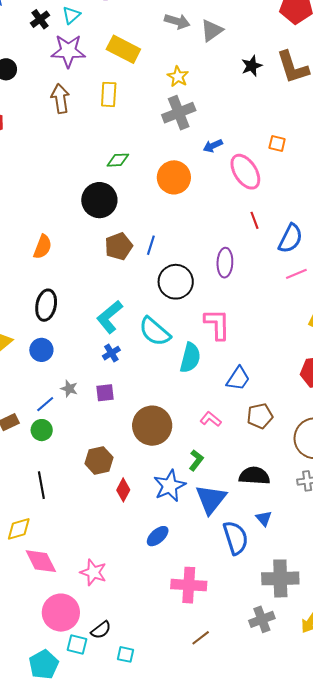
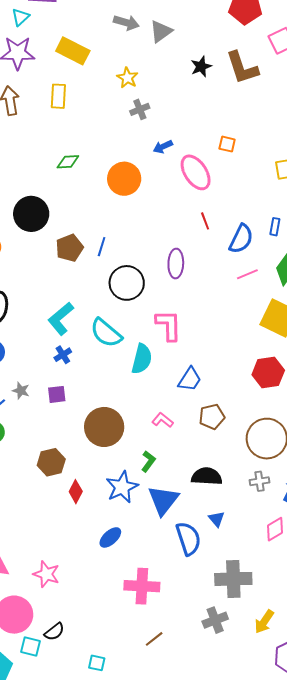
gray cross: (179, 113) -> (140, 109), moved, size x0.6
black circle: (99, 200) -> (31, 214), moved
cyan square: (126, 654) -> (97, 663), moved

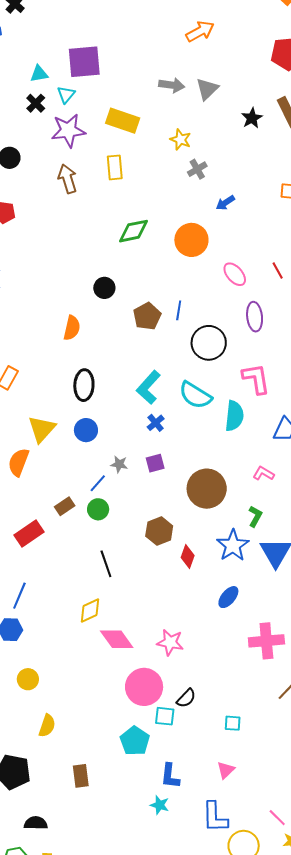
green diamond: (68, 162) -> (133, 231), size x1.4
pink ellipse: (196, 172) -> (235, 274), moved, size x0.7
black circle: (31, 214) -> (104, 288), size x0.6

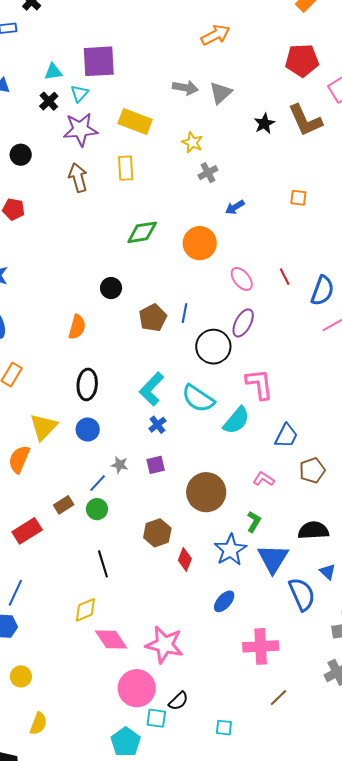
purple ellipse: (255, 317) -> (243, 323), moved, turned 32
cyan semicircle: (234, 416) -> (236, 420), turned 32
pink star: (170, 642) -> (164, 645), size x1.4

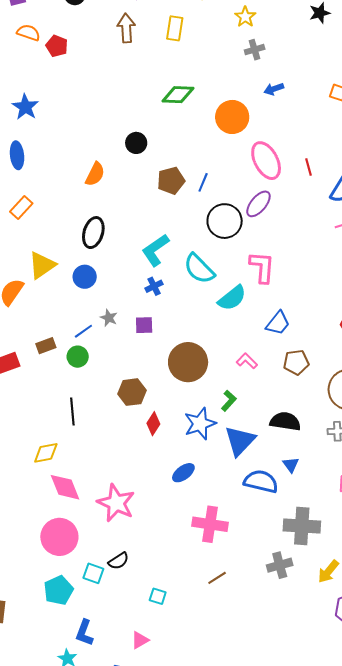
pink ellipse: (242, 279) -> (266, 161), size x1.5
blue semicircle: (302, 594) -> (261, 481), turned -64
pink circle: (137, 688) -> (59, 537), moved

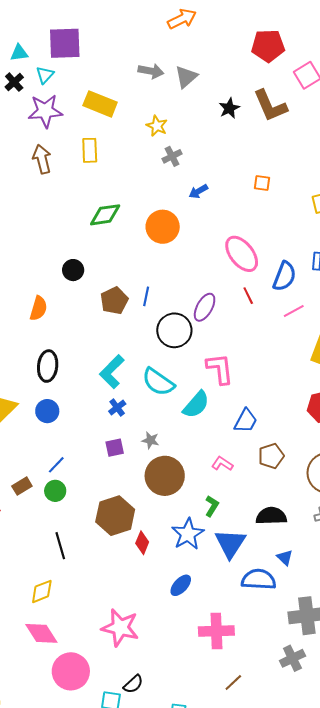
pink ellipse: (266, 161) -> (242, 254), moved
red line: (309, 167) -> (248, 296), moved
gray star: (109, 318) -> (150, 440), moved
brown hexagon: (132, 392) -> (115, 516), size x1.4
pink diamond: (65, 487) -> (41, 633), moved

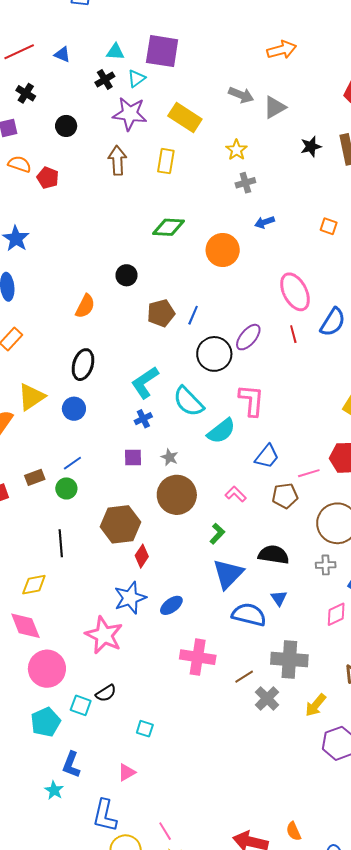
pink line: (294, 311) -> (309, 473), moved
blue star: (188, 534) -> (130, 598), moved
gray cross: (292, 658) -> (267, 698), turned -30
brown line: (233, 682) -> (244, 677), moved

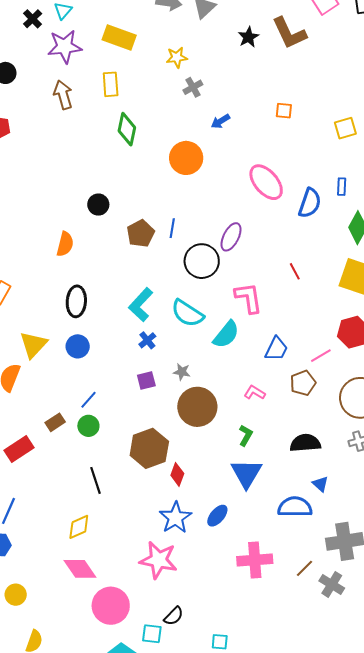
yellow star: (236, 150) -> (177, 57), turned -30
green diamond: (169, 227) -> (127, 129), moved, turned -68
red line: (293, 334) -> (295, 271), moved
blue triangle: (228, 574) -> (246, 473), moved

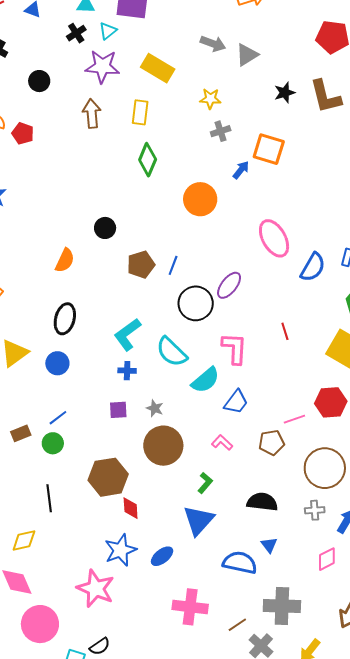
orange square: (284, 111) -> (269, 149), moved, size x1.8
blue arrow: (221, 121) -> (241, 170), turned 150
blue cross: (147, 340) -> (127, 371), turned 30
blue trapezoid: (276, 349) -> (236, 402), moved
red diamond: (177, 474) -> (131, 508), turned -35

